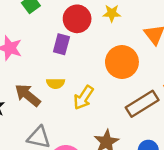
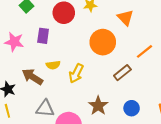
purple rectangle: (61, 44) -> (43, 36), moved
brown rectangle: (142, 104) -> (122, 73), size x0.7

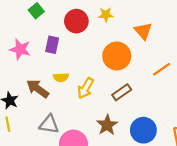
brown rectangle: (122, 73) -> (122, 92), moved
blue circle: (132, 108) -> (143, 130), size x1.5

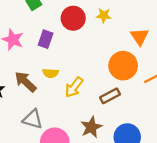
orange circle: (117, 56) -> (123, 66), moved

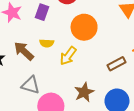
orange circle: (123, 66) -> (84, 27), moved
brown rectangle: (110, 96) -> (117, 64), moved

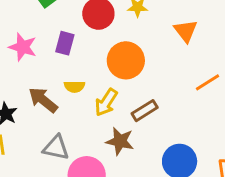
brown rectangle: (117, 64) -> (145, 111), moved
brown star: (84, 92) -> (120, 141), moved, turned -30

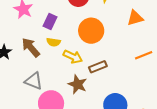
orange triangle: (186, 31) -> (135, 18), turned 42
purple rectangle: (65, 43) -> (50, 22), moved
yellow arrow: (106, 102) -> (73, 57), turned -108

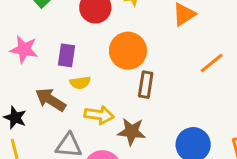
yellow arrow: (73, 57) -> (99, 115), moved
brown rectangle: (98, 67) -> (146, 85), moved, turned -42

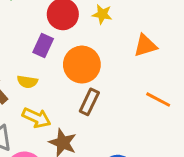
purple rectangle: (67, 55) -> (43, 46), moved
orange line: (212, 63) -> (158, 100), turned 50

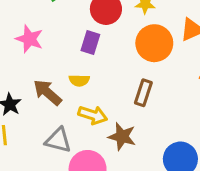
orange circle: (82, 65) -> (154, 43), moved

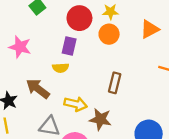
orange circle: (154, 43) -> (109, 34), moved, size x0.7
yellow semicircle: (79, 80) -> (61, 68), moved

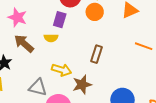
brown arrow: (38, 89) -> (24, 43), moved
brown star: (100, 119) -> (82, 85), turned -30

